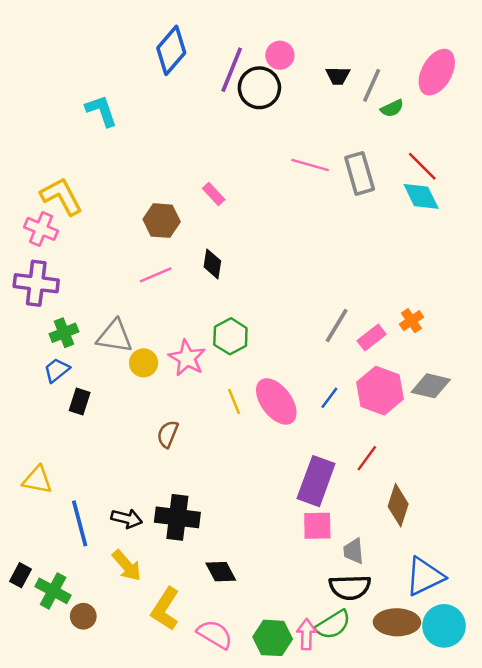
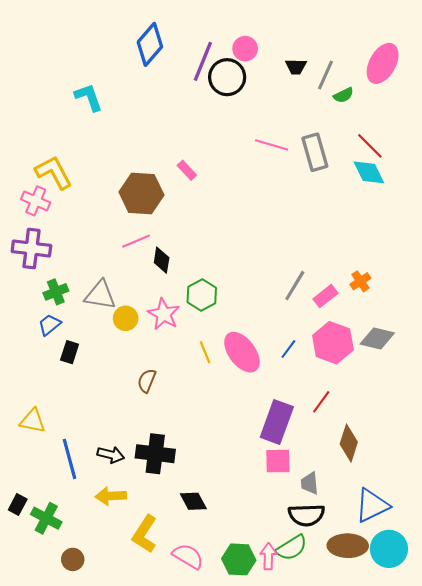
brown hexagon: (162, 221) -> (141, 194), size x1.4
black diamond: (212, 264) -> (162, 260), moved
yellow arrow: (127, 566) -> (111, 496), turned 128
brown circle: (83, 616) -> (73, 559), moved

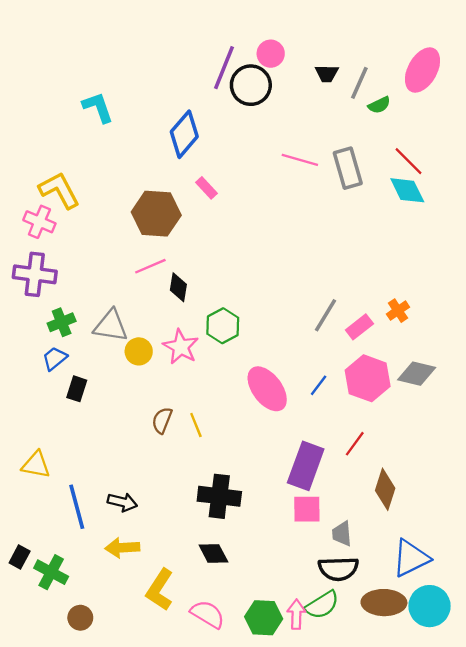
blue diamond: (150, 44) -> (184, 134), moved
yellow line: (205, 352) -> (196, 425), moved
black cross: (155, 454) -> (219, 496), moved

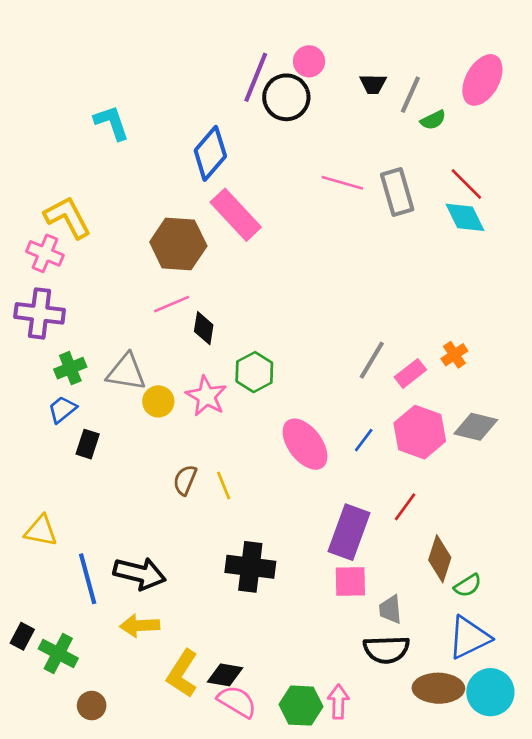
pink rectangle: (206, 188) -> (236, 215), size x2.0
black arrow: (122, 502) -> (140, 573), size x1.5
black diamond: (213, 553) -> (225, 675), moved, turned -52
green semicircle: (322, 605) -> (468, 585), moved, size x0.7

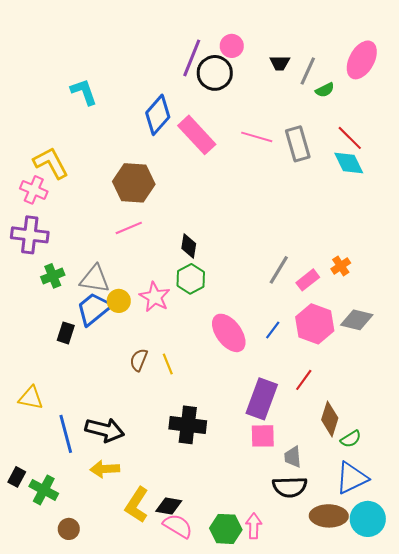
pink rectangle: (236, 215) -> (197, 135), moved
black diamond: (204, 328) -> (189, 246), moved
blue trapezoid: (62, 409) -> (94, 309), moved, size x1.6

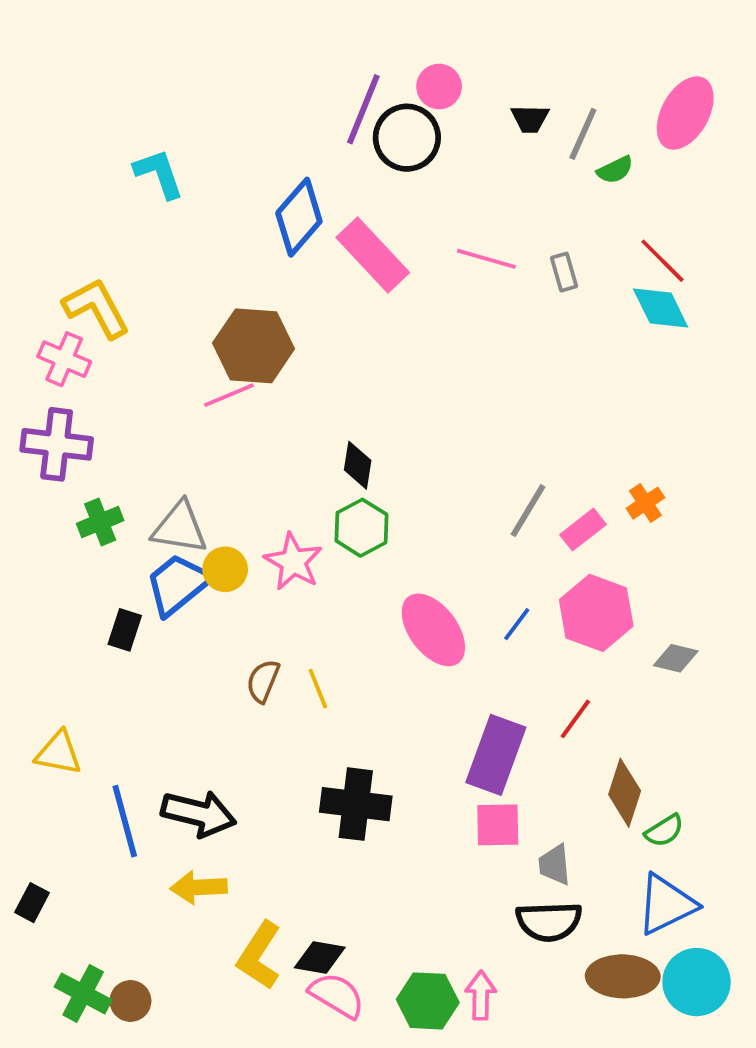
gray rectangle: (298, 144) -> (564, 272), size x0.6
pink line: (129, 228) -> (229, 395), moved
gray diamond: (357, 320) -> (676, 658), moved, size x0.7
green cross: (44, 490) -> (83, 993), moved

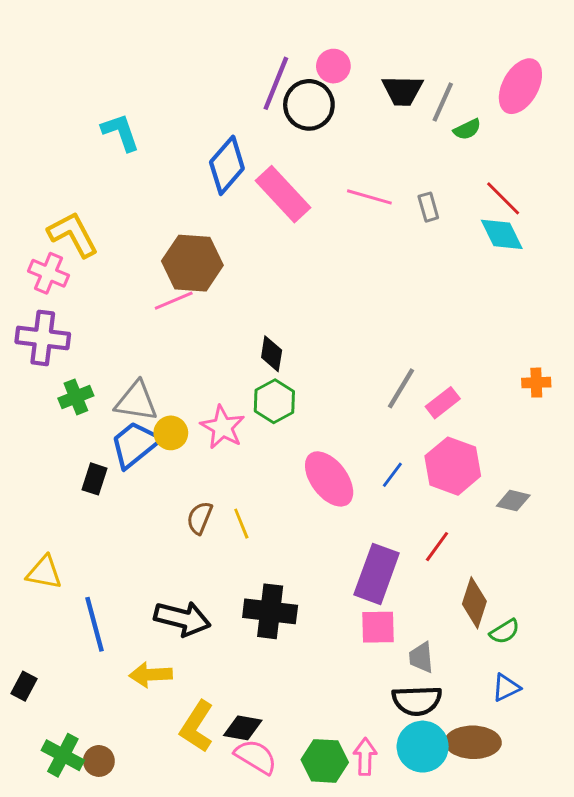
black trapezoid: (530, 119) -> (402, 90), size x1.4
orange cross: (645, 503) -> (536, 383), moved, turned 32
black arrow: (199, 814) -> (182, 619), moved
blue triangle: (666, 904) -> (506, 688), size x0.6
cyan circle: (697, 982) -> (423, 747), moved

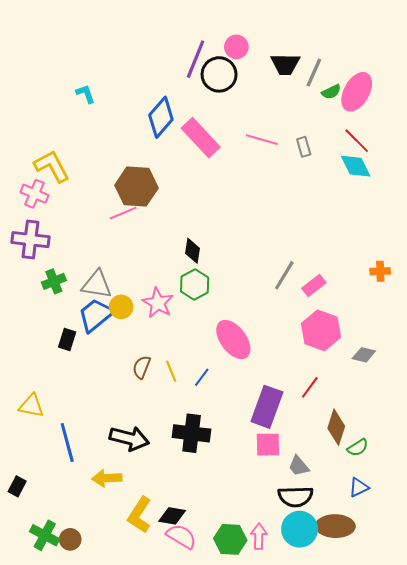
pink ellipse: (520, 86) -> (357, 92), moved
cyan L-shape: (120, 132) -> (85, 94), size x0.7
blue line: (392, 475) -> (202, 377), moved
gray trapezoid: (421, 657) -> (299, 466), turned -35

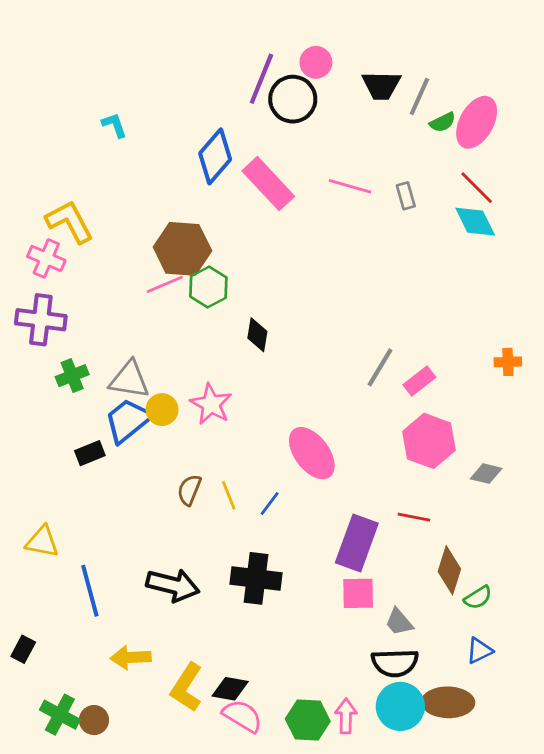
green hexagon: (195, 284) -> (208, 287), moved
black rectangle: (67, 340) -> (90, 453), turned 50
red line: (310, 387) -> (414, 517), turned 65
yellow arrow: (107, 478) -> (131, 657), moved

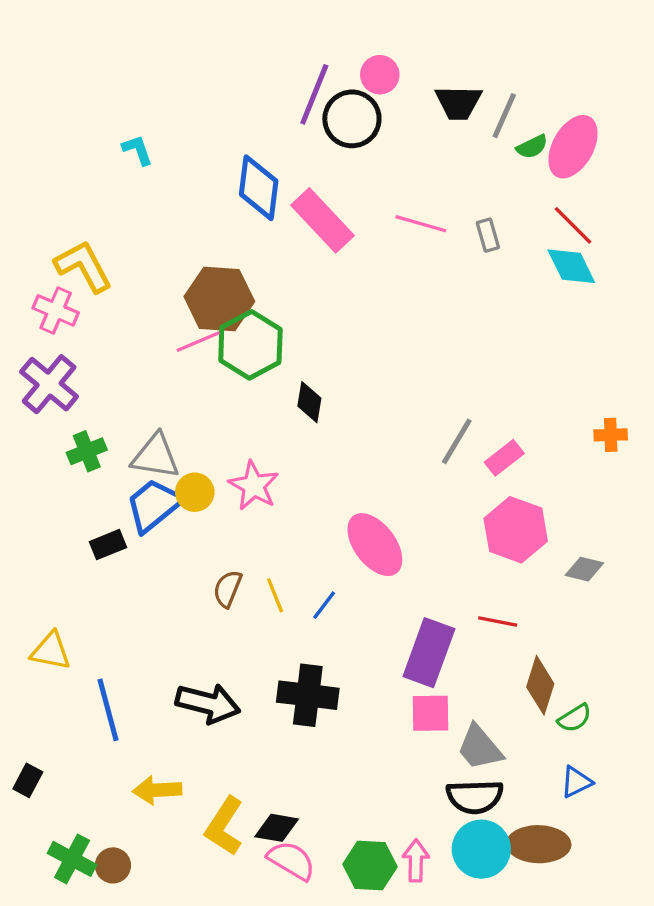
blue diamond: (215, 156) -> (259, 188), turned -34
green hexagon: (208, 287) -> (250, 345), size x1.4
purple cross: (41, 320) -> (49, 384), turned 33
gray trapezoid: (399, 622) -> (480, 748), size x1.4

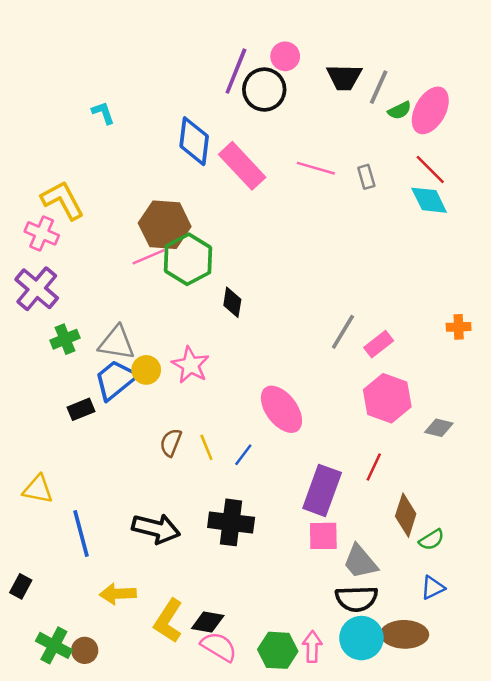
red line: (498, 622) -> (374, 467), turned -76

